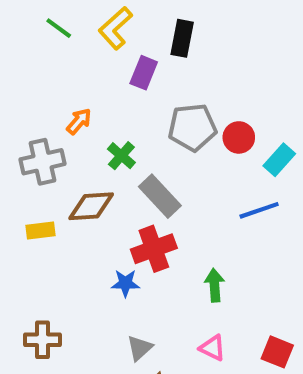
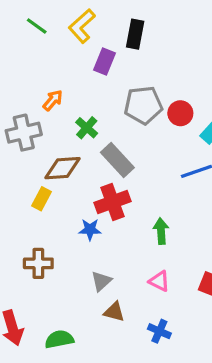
yellow rectangle: (40, 231) -> (42, 199), moved, turned -55
brown cross: (43, 340) -> (38, 263), moved

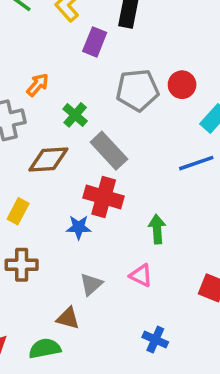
red circle: (180, 113) -> (182, 85), moved
yellow rectangle: (42, 199) -> (18, 211), moved
red cross: (113, 202) -> (104, 197), turned 36
pink triangle: (159, 281) -> (141, 275), moved
brown triangle: (114, 312) -> (68, 318), moved

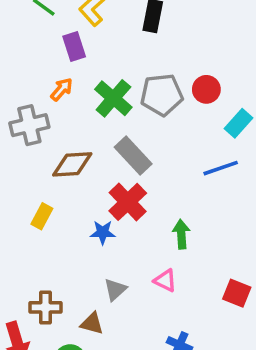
purple rectangle: (95, 42) -> (74, 46), moved, turned -40
green cross: (75, 115) -> (113, 98), moved, size x1.5
red cross: (104, 197) -> (128, 202), turned 30
brown cross: (22, 265) -> (45, 307), moved

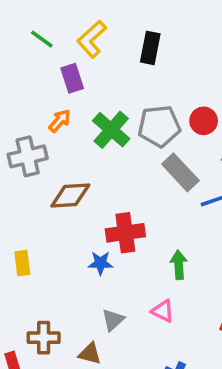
gray rectangle: (133, 155) -> (180, 172), moved
red cross: (128, 202) -> (125, 233), turned 36
yellow rectangle: (42, 216) -> (22, 263), moved, turned -35

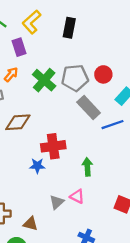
gray triangle: (113, 320) -> (57, 202), moved

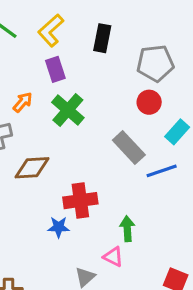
purple rectangle: (19, 47) -> (55, 69), moved
gray pentagon: (75, 78) -> (155, 63), moved
pink triangle: (77, 196) -> (113, 257), moved

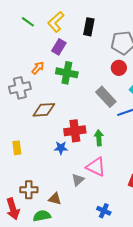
purple rectangle: (55, 69) -> (59, 47), turned 49
green cross: (68, 110) -> (67, 73), turned -30
green arrow: (127, 229) -> (99, 138), moved
pink triangle: (113, 257) -> (96, 167), size x1.5

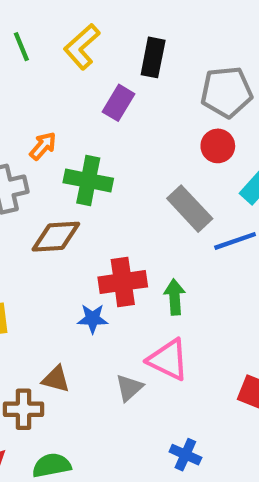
green line: (28, 22) -> (21, 47), turned 32
purple rectangle: (59, 47) -> (118, 103), moved
green cross: (67, 73) -> (88, 180), moved
brown triangle: (55, 199) -> (56, 379), moved

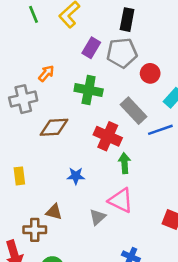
black rectangle: (153, 57) -> (127, 20), moved
gray pentagon: (226, 92) -> (122, 53), moved
green cross: (88, 180) -> (89, 90), moved
red cross: (123, 282) -> (108, 136), moved, turned 32

